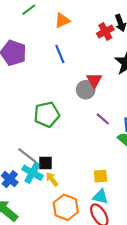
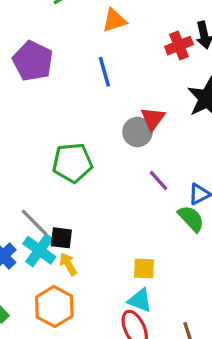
orange hexagon: (66, 207) -> (54, 306), moved

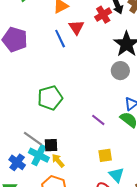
red triangle: (153, 119) -> (76, 27), moved
gray circle: (137, 132) -> (120, 71), moved
purple line: (159, 180) -> (98, 120), moved
cyan triangle: (140, 300) -> (116, 175), moved, turned 35

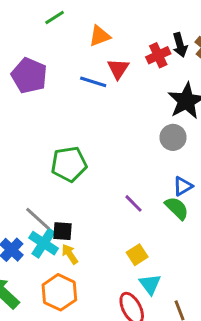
blue line: (60, 39) -> (93, 82), turned -54
yellow square: (105, 155) -> (137, 255), turned -32

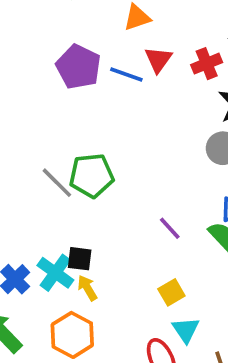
red cross: (158, 55) -> (207, 64), moved
purple pentagon: (29, 76) -> (78, 67), moved
gray line: (38, 219) -> (57, 183), moved

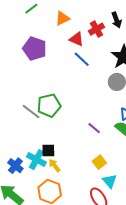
red triangle: (158, 60) -> (77, 39), turned -35
red cross: (207, 64) -> (96, 29), moved
blue line: (126, 75) -> (82, 59), moved, turned 30

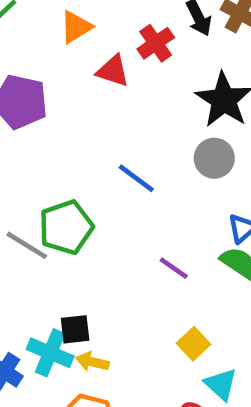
blue line: (82, 59) -> (136, 178), moved
yellow arrow: (54, 165) -> (92, 362), turned -32

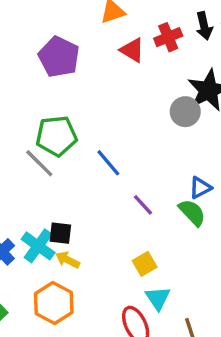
gray circle: (214, 158) -> (185, 112), moved
blue line: (136, 178) -> (108, 163), moved
green pentagon: (66, 227) -> (56, 136), moved

